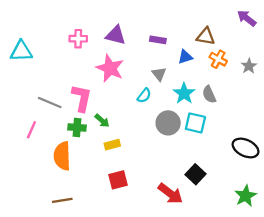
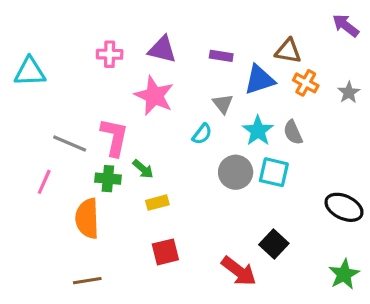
blue triangle: (185, 57) -> (259, 80), size x1.5

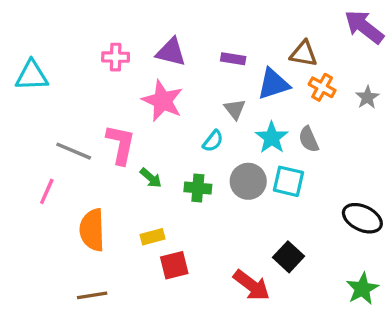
purple arrow: (346, 26) -> (364, 27), size x1.4
green cross: (108, 179) -> (198, 188), moved
yellow rectangle: (157, 203) -> (153, 237), moved

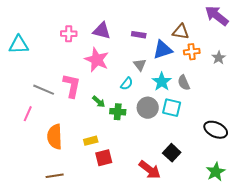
orange cross: (322, 87) -> (192, 52), turned -35
green arrow: (151, 178) -> (99, 102), moved

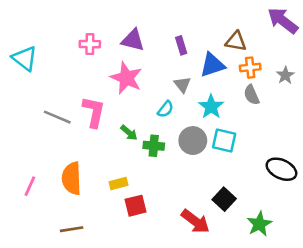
purple rectangle: (139, 35) -> (181, 45), turned 64
cyan triangle: (19, 45) -> (25, 58), turned 40
gray semicircle: (184, 83) -> (251, 95), moved
pink line: (28, 114) -> (30, 186), moved
green star: (216, 172) -> (259, 224), moved

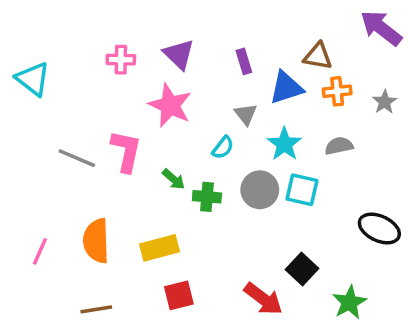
purple triangle: (133, 40) -> (179, 54), turned 30
gray semicircle: (251, 95) -> (339, 146), moved, turned 102
yellow rectangle: (119, 184) -> (159, 248), size x1.5
red square: (135, 206) -> (179, 295), moved

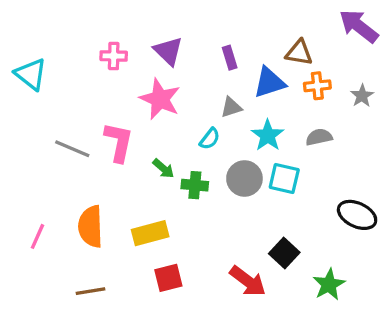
gray triangle: (246, 114) -> (231, 107), turned 50

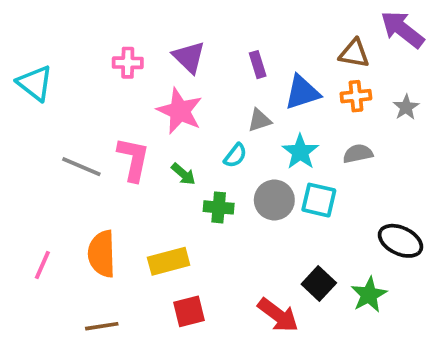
brown triangle: (299, 53) -> (354, 53), moved
green arrow: (163, 169) -> (183, 174), moved
green star: (329, 284) -> (369, 295), moved

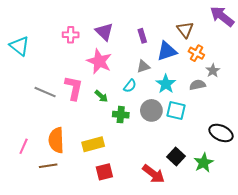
brown triangle: (354, 53) -> (185, 30), moved, turned 42
orange cross: (356, 96) -> (196, 53), turned 35
gray star: (406, 107) -> (213, 71), moved
brown line: (102, 326) -> (48, 166), moved

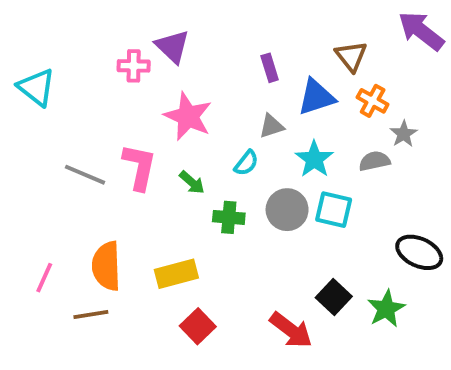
purple triangle: (104, 32) -> (172, 46), moved
red square: (104, 172) -> (198, 326), turned -30

